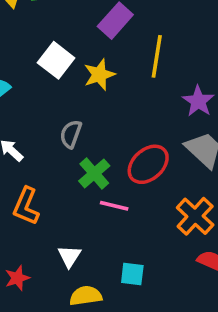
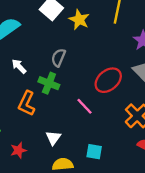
yellow star: (99, 75) -> (79, 20), turned -30
green cross: (94, 173) -> (49, 83), moved, turned -30
pink line: (114, 206) -> (84, 106), turned 30

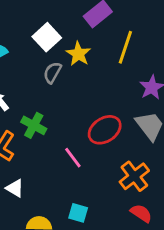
gray semicircle: (58, 58) -> (52, 73), moved
white triangle: (53, 138) -> (15, 188), moved, turned -42

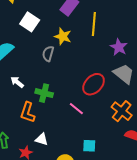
white square: (47, 37) -> (30, 22), moved

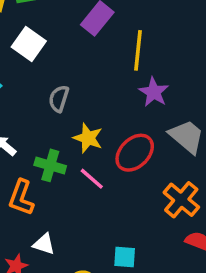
yellow star: (63, 36) -> (88, 138), moved
purple star: (119, 47) -> (154, 92), moved
pink line: (76, 109) -> (92, 179), moved

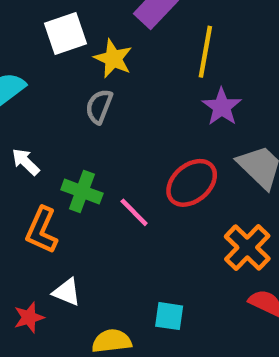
white square: (29, 44) -> (66, 33), turned 32
yellow star: (88, 138) -> (113, 59), moved

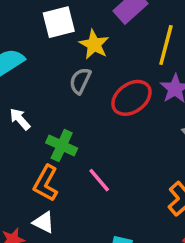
red ellipse: (192, 183) -> (131, 98), moved
pink line: (134, 212) -> (99, 180), moved
orange L-shape: (42, 230) -> (46, 183), moved

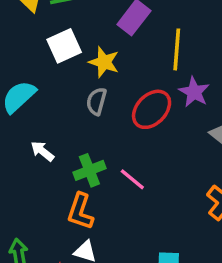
green cross: (62, 145) -> (89, 170), turned -36
pink line: (99, 180) -> (132, 179), moved

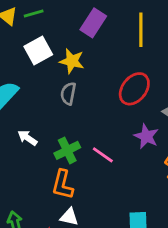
yellow line: (177, 49) -> (141, 30), moved
purple star: (194, 92) -> (146, 136), moved
red ellipse: (152, 109) -> (134, 89), moved

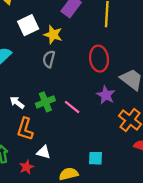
red ellipse: (134, 89) -> (99, 59), turned -50
white arrow: (27, 138) -> (17, 102), moved
orange L-shape: (63, 185) -> (25, 129), moved

